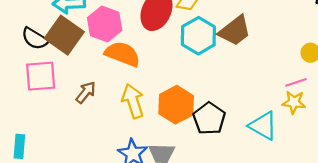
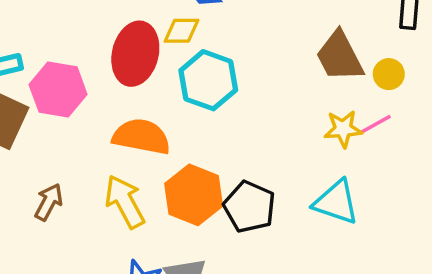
brown trapezoid: (235, 31) -> (340, 56), moved, turned 111
orange semicircle: (123, 54) -> (141, 137), moved
yellow star: (294, 102) -> (343, 129), moved

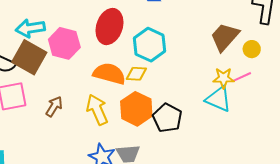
yellow diamond: (182, 31) -> (136, 74), moved
brown trapezoid: (340, 56) -> (225, 37), turned 64
cyan triangle: (336, 202) -> (218, 99), moved

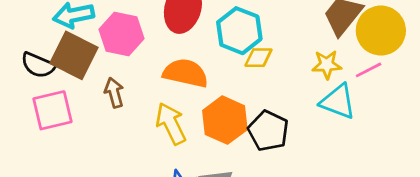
yellow circle: (252, 49) -> (381, 31), size x2.0
yellow diamond: (136, 74) -> (258, 58), moved
yellow star: (224, 78) -> (327, 65), moved
brown arrow: (54, 106) -> (114, 93), moved, turned -45

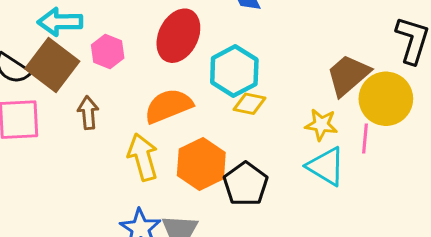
pink hexagon: (122, 34) -> (108, 52), size x0.7
pink line: (369, 70) -> (365, 138), turned -68
orange semicircle: (186, 73) -> (168, 106), turned -45

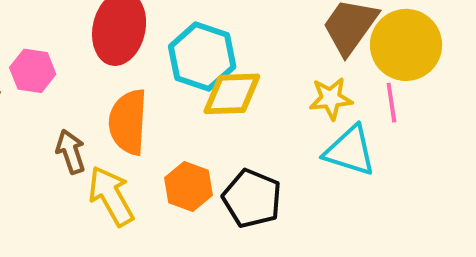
yellow diamond: (250, 104) -> (232, 94), size x1.4
orange semicircle: (168, 106) -> (128, 122), turned -51
brown arrow: (88, 113) -> (71, 152), moved
orange hexagon: (201, 164) -> (189, 186), size x0.7

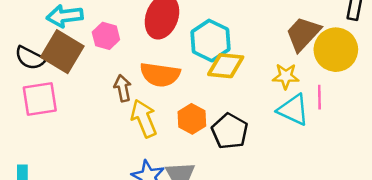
pink line: (391, 103) -> (319, 97), moved
orange semicircle: (128, 122) -> (160, 75), turned -93

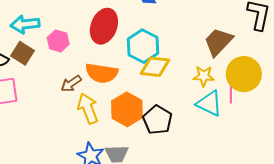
yellow circle: (336, 50) -> (244, 74), moved
brown square: (62, 52) -> (23, 53), size x0.7
brown arrow: (123, 88) -> (71, 84), turned -115
orange hexagon: (192, 119) -> (127, 109), size x1.4

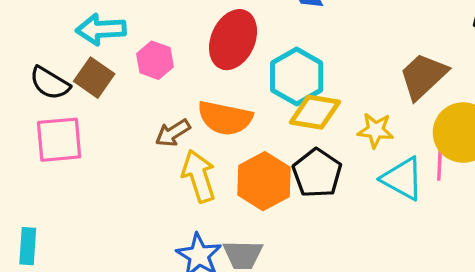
yellow star: (204, 76) -> (376, 130), moved
black pentagon: (157, 120) -> (317, 173), moved

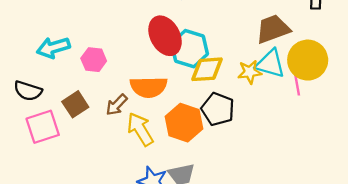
red ellipse: (233, 40) -> (165, 36), moved, turned -39
brown trapezoid: (423, 76) -> (273, 29), turned 36
brown square: (94, 78) -> (75, 104), moved, turned 35
cyan triangle: (403, 179) -> (270, 64), moved

